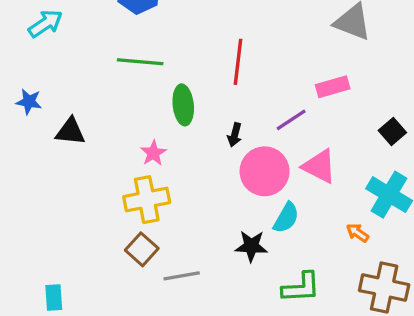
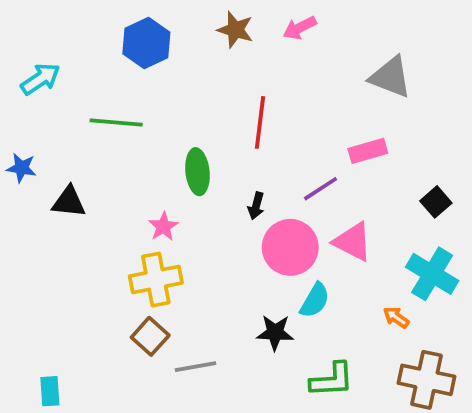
green line: (140, 62) -> (116, 122), moved

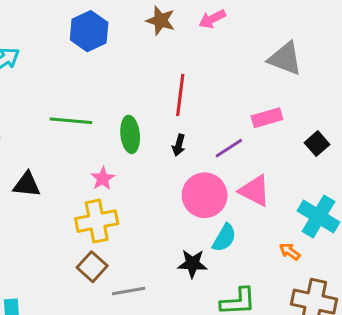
green line: (116, 122) -> (71, 121), moved
black triangle: (69, 202) -> (27, 185), moved
black square: (436, 202) -> (317, 144), moved
black arrow: (256, 206) -> (179, 145), moved

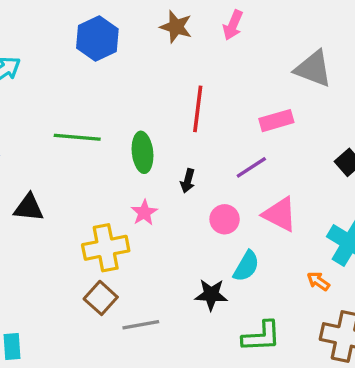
pink arrow: (212, 19) -> (233, 25), turned -40
pink rectangle: (267, 118) -> (276, 121), moved
black arrow: (179, 145) -> (188, 181), moved
pink star: (103, 179) -> (144, 213), moved
pink circle: (205, 195) -> (225, 219), size x0.6

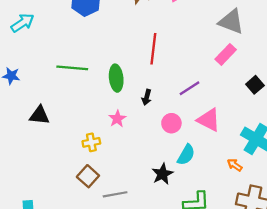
pink rectangle: (276, 121) -> (226, 54), moved, turned -30
yellow cross: (106, 248) -> (91, 142), size x0.6
black star: (211, 295) -> (162, 174), turned -30

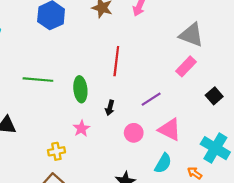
cyan semicircle: (186, 155) -> (163, 163), moved

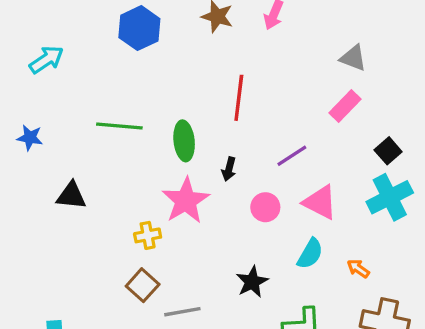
gray triangle: (191, 35) -> (353, 58), size x0.7
pink star: (81, 128) -> (186, 201), size x1.8
cyan cross: (215, 148) -> (390, 197), moved, turned 32

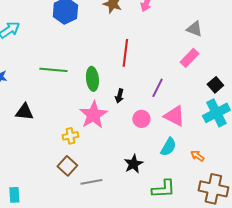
purple line: (292, 156) -> (157, 88), turned -30

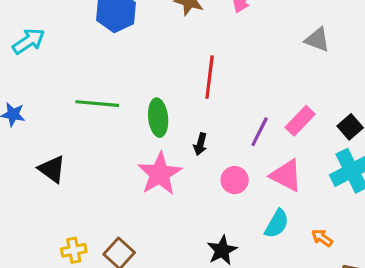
pink rectangle: (189, 58) -> (300, 121), moved
black triangle: (24, 112) -> (52, 169), turned 30
yellow cross: (70, 136) -> (74, 250), moved

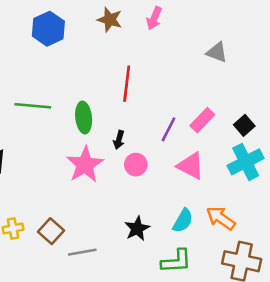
pink circle: (235, 180) -> (136, 165), moved
cyan semicircle: (277, 224) -> (183, 221), moved
orange arrow: (322, 238) -> (221, 218), size x1.6

